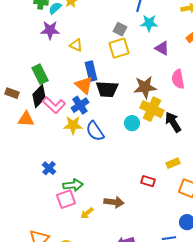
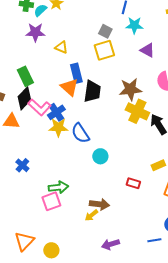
black trapezoid: (107, 89) -> (92, 91), turned -85
blue cross: (80, 105) -> (56, 112), moved
cyan circle: (132, 123) -> (100, 156), moved
blue cross: (49, 168) -> (22, 165), moved
yellow arrow: (87, 213) -> (91, 215), moved

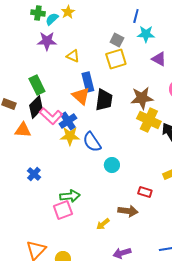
brown arrow: (99, 204) -> (128, 211), moved

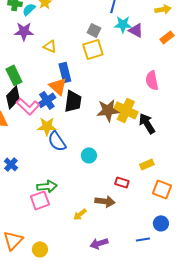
purple triangle: (159, 59) -> (136, 30), moved
brown star: (142, 98) -> (108, 110), moved
black trapezoid: (104, 100) -> (73, 101), moved
blue cross: (68, 121) -> (47, 100), moved
blue semicircle: (92, 142) -> (57, 141), moved

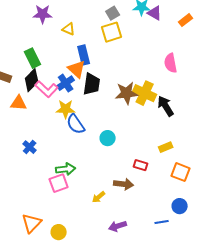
gray square: (94, 30) -> (113, 13), turned 32

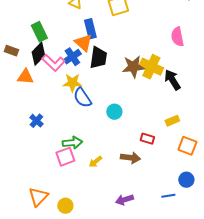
yellow arrow: (99, 197) -> (95, 162), moved

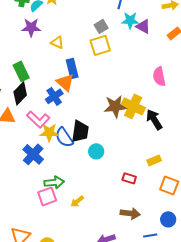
black trapezoid: (98, 58) -> (80, 131), moved
pink L-shape: (53, 63) -> (38, 119), moved
yellow star: (72, 83) -> (49, 132), moved
blue cross: (36, 121) -> (33, 154), moved, size x1.5
brown arrow: (130, 158) -> (130, 213), moved

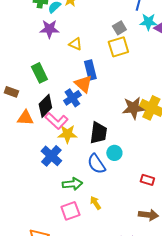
black diamond: (20, 93) -> (45, 106), moved
blue semicircle: (64, 137) -> (96, 164), moved
pink square: (47, 196) -> (70, 211), moved
yellow arrow: (77, 201) -> (95, 203), turned 96

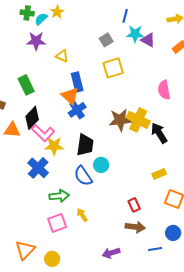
yellow square: (118, 47) -> (113, 68), moved
blue cross: (72, 98) -> (77, 110), moved
red rectangle: (147, 180) -> (134, 205), moved, turned 48

